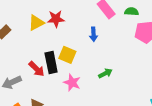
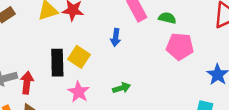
red arrow: (37, 69) -> (27, 83), moved, turned -138

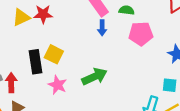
blue arrow: (116, 37) -> (102, 28), moved
green arrow: (121, 88) -> (94, 77), size x1.6

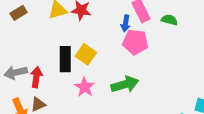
blue arrow: (102, 28) -> (126, 23), moved
pink pentagon: (141, 34) -> (135, 42), moved

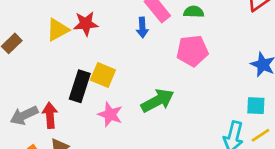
pink pentagon: (135, 42) -> (192, 51), moved
black rectangle: (65, 59) -> (80, 86), turned 30

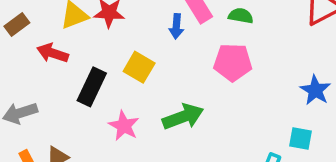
yellow square: (103, 75) -> (139, 67), moved
red arrow: (50, 115) -> (53, 53), moved, turned -75

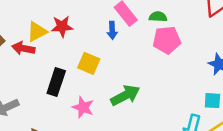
red arrow: (53, 53) -> (23, 48), moved
pink pentagon: (233, 62) -> (167, 40), moved

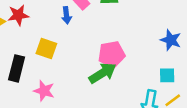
pink pentagon: (167, 40) -> (112, 54), moved
green arrow: (125, 95) -> (103, 73), moved

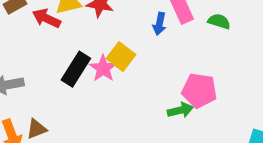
green arrow: (103, 73) -> (180, 110), size x0.7
pink star: (44, 91) -> (103, 68), moved

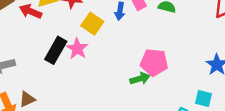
yellow square: (121, 57) -> (92, 24), moved

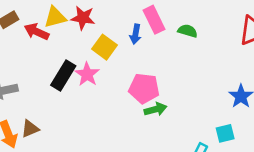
pink pentagon: (154, 62) -> (144, 88), moved
cyan square: (203, 99) -> (225, 133), turned -30

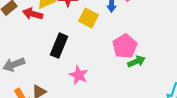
pink star: (87, 74) -> (79, 75), moved
pink pentagon: (144, 88) -> (125, 46), turned -30

